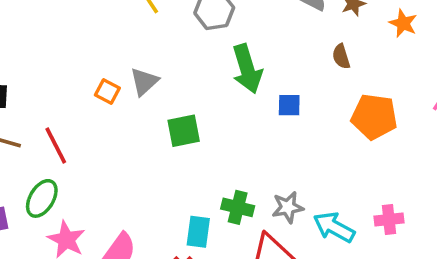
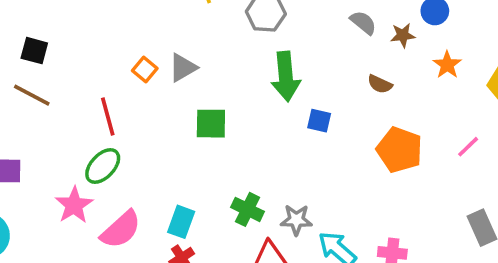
brown semicircle: (341, 56) -> (380, 84), turned -60
red line: (56, 145) -> (108, 116), moved
green ellipse: (42, 198) -> (103, 166), moved
cyan rectangle: (198, 232) -> (181, 222), moved

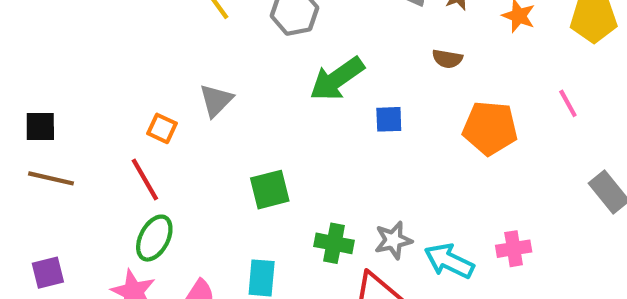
orange square: (145, 69) -> (162, 128), moved
green arrow: (286, 76) -> (337, 79), turned 75
green square: (211, 124) -> (270, 190), moved
pink line: (468, 147) -> (568, 103), turned -60

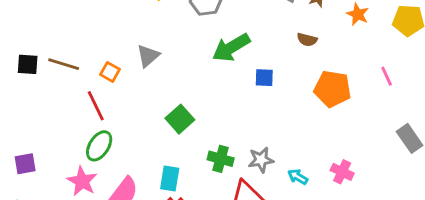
brown line: (51, 178) -> (64, 64), moved
green square: (270, 190) -> (180, 119), turned -32
pink cross: (514, 249) -> (342, 172), turned 30
cyan arrow: (449, 261) -> (298, 177), size x0.6

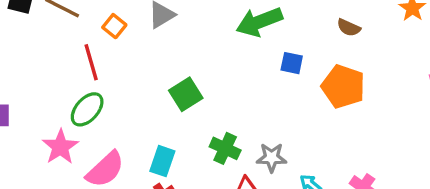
orange pentagon: (332, 89) -> (343, 86), moved

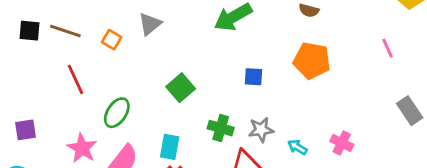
red line: (91, 62) -> (76, 79), moved
blue square: (292, 63) -> (254, 77), moved
green ellipse: (87, 109) -> (117, 113), moved

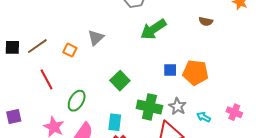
brown line: (65, 31) -> (37, 46), turned -50
orange pentagon: (312, 61) -> (195, 73), moved
green cross: (221, 128) -> (149, 107), size x1.4
gray star: (261, 130) -> (178, 106), turned -30

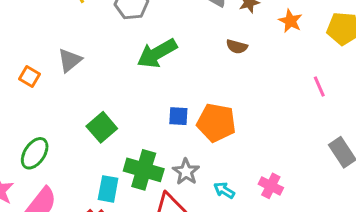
cyan rectangle: (115, 122) -> (108, 189), moved

